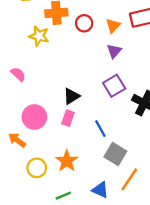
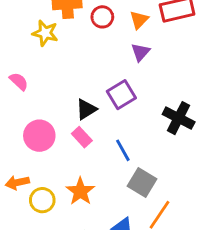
purple square: (114, 86) -> (121, 95), moved
pink rectangle: (68, 118) -> (82, 137), turned -63
orange arrow: (17, 140) -> (17, 183), moved, turned -48

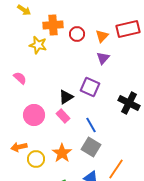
purple square: (121, 95) -> (90, 87), turned -36
gray square: (142, 183) -> (91, 147), moved

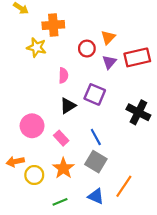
red rectangle: (128, 29) -> (137, 57), moved
red circle: (77, 34) -> (87, 49), moved
pink semicircle: (20, 78) -> (63, 75), moved, turned 48
pink rectangle: (63, 116) -> (61, 138), moved

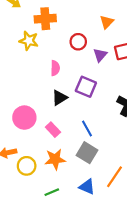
orange triangle: (108, 37) -> (107, 22), moved
orange star: (63, 168) -> (55, 159), turned 30

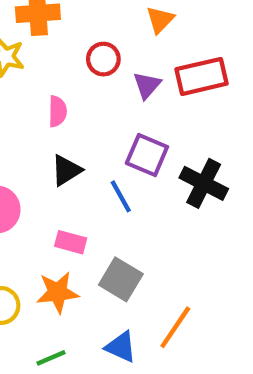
purple square: (86, 87) -> (147, 155), moved
blue line: (87, 129) -> (121, 196), moved
pink rectangle: (53, 130) -> (71, 242), moved, turned -32

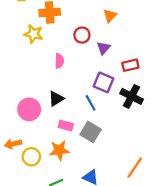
red rectangle: (201, 76) -> (130, 65), moved, size x0.7
black triangle: (66, 170) -> (56, 99), moved
gray square: (121, 279) -> (91, 132), moved
orange line: (175, 327) -> (135, 168), moved

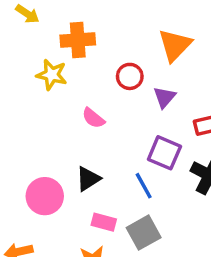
orange triangle: (110, 16) -> (175, 45), size x1.5
pink semicircle: (59, 61) -> (93, 118), turned 128
gray square: (91, 132) -> (144, 233), turned 30

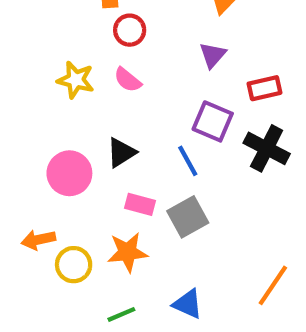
yellow star: (52, 75) -> (76, 80), moved
red circle: (130, 76) -> (130, 30), moved

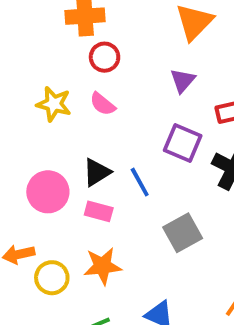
blue line: (188, 161) -> (140, 182), moved
pink rectangle: (140, 204) -> (99, 211), moved
gray square: (188, 217) -> (183, 233), moved

